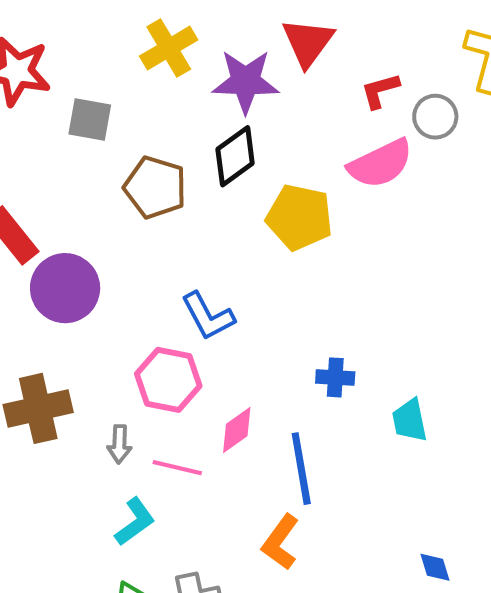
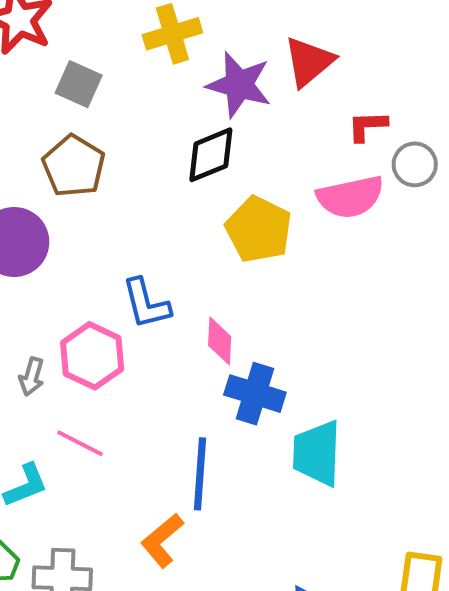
brown pentagon: (155, 187) -> (74, 166), moved
blue cross: (335, 377) -> (255, 394), size x1.5
cyan trapezoid: (410, 420) -> (317, 453), size x1.5
pink diamond: (237, 430) -> (220, 341), moved, turned -66
gray arrow: (119, 444) -> (32, 377), moved

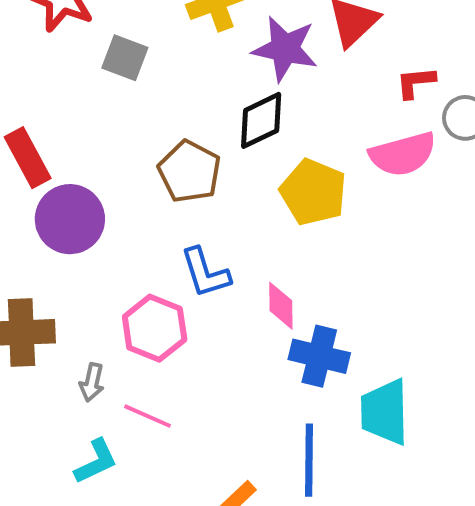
brown pentagon: (74, 166) -> (190, 172), moved
gray arrow: (32, 377) -> (92, 382), moved
blue line: (200, 474) -> (309, 460), moved

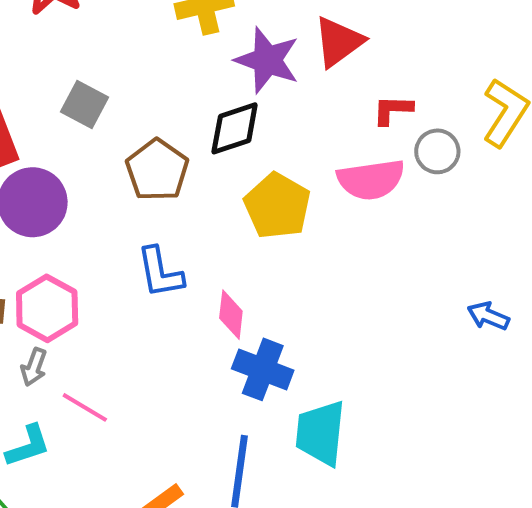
gray square: (125, 58) -> (84, 104), moved
pink hexagon: (155, 328) -> (47, 308), moved

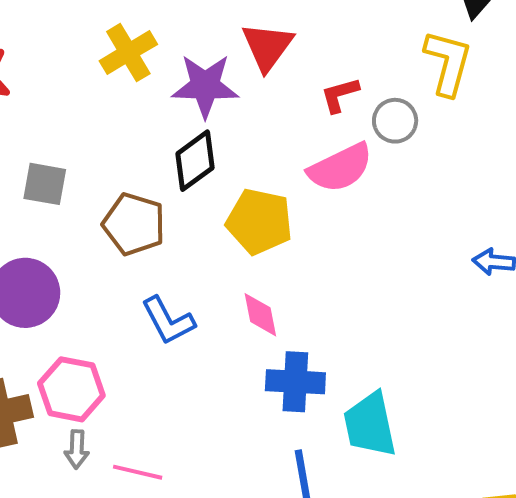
pink diamond: (231, 315) -> (260, 315), moved

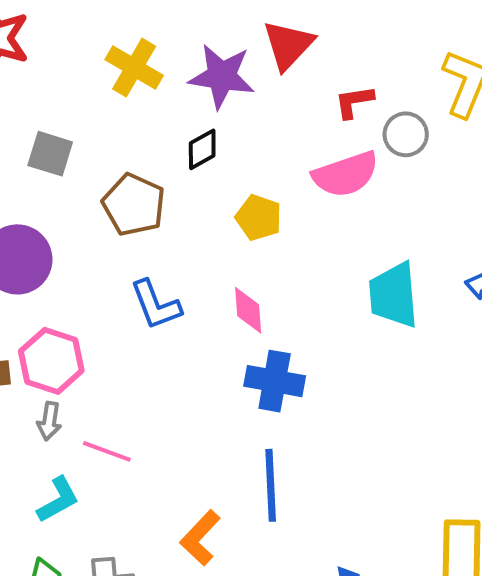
yellow cross: (128, 53) -> (134, 68), moved, turned -36
black diamond: (195, 161) -> (202, 149), size x0.7
yellow pentagon: (259, 222) -> (259, 218), size x0.7
cyan trapezoid: (370, 425) -> (394, 295), moved

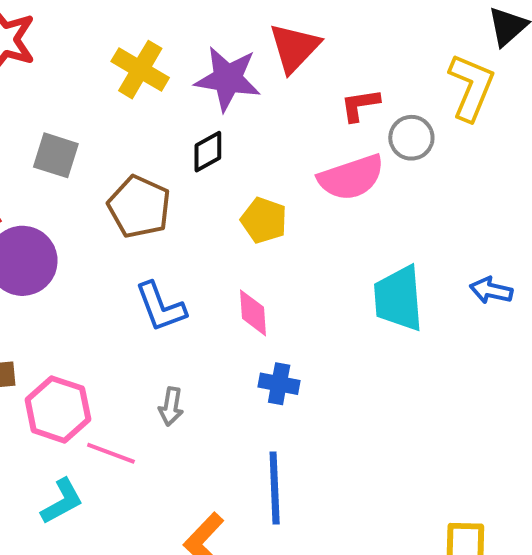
pink hexagon: (51, 361) -> (58, 409), moved
blue cross: (275, 381) -> (279, 384), size x0.7
gray arrow: (49, 421) -> (171, 406), moved

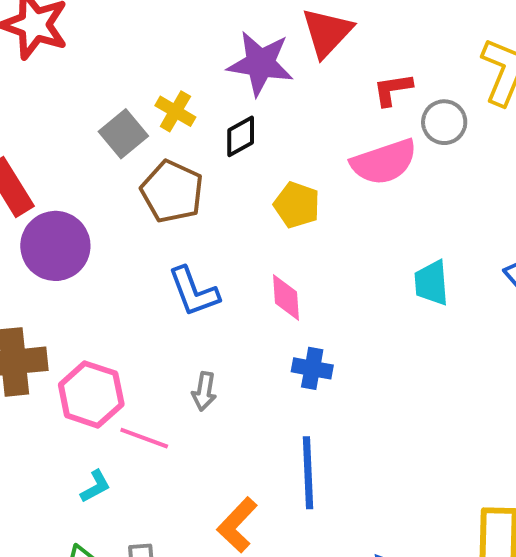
yellow cross: (140, 70) -> (175, 111), moved, size x0.7
gray square: (56, 155) -> (123, 134), moved, turned 33
cyan trapezoid: (398, 298) -> (431, 283), size x0.7
cyan L-shape: (62, 501) -> (95, 486), size x0.7

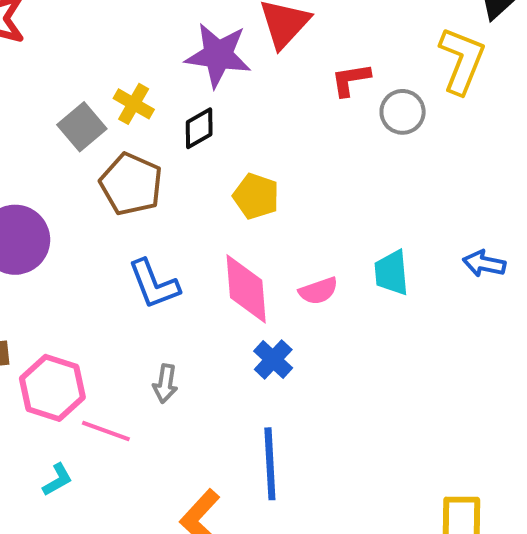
pink semicircle: (384, 162) -> (318, 291), moved, size x0.6
pink diamond: (286, 298) -> (246, 289), size x1.5
blue cross: (312, 368) -> (273, 359), turned 33

